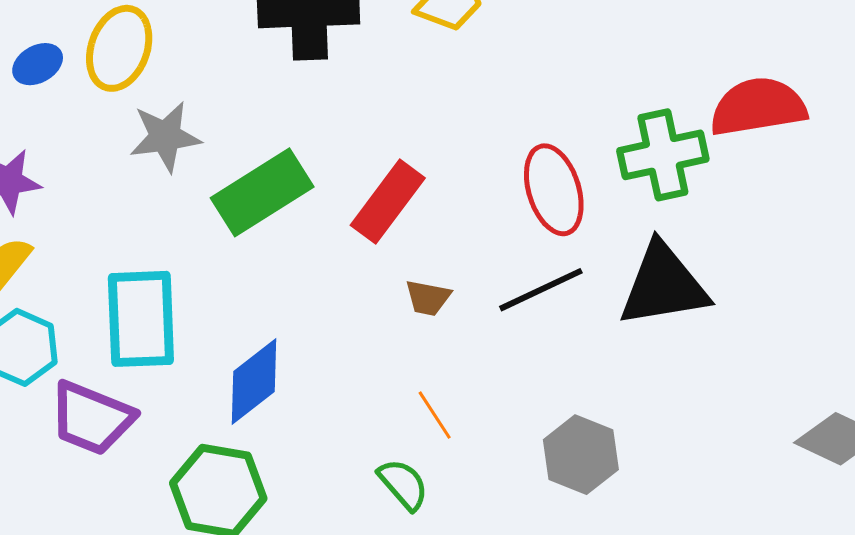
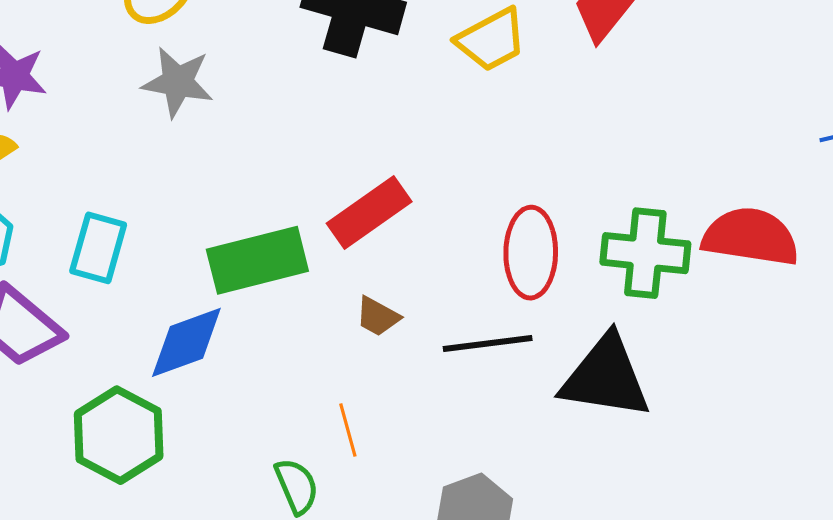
green rectangle: (262, 192) -> (257, 260), moved
cyan rectangle: (141, 319) -> (98, 248), size x0.7

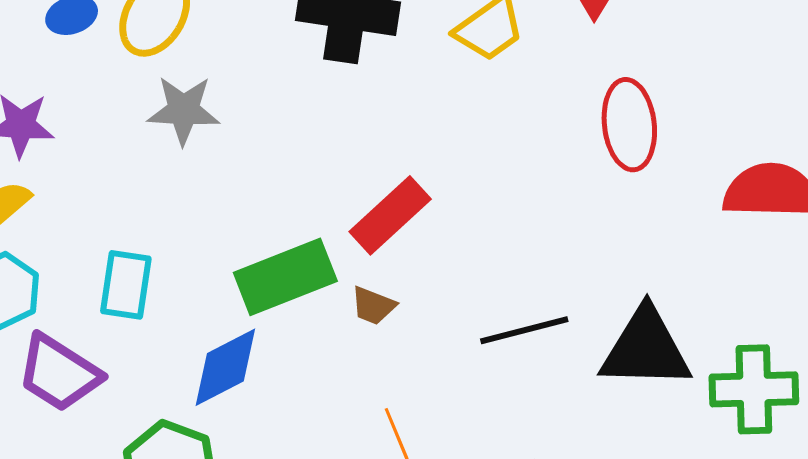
red ellipse: (531, 253) -> (629, 125), moved
green cross: (645, 253) -> (754, 389), moved
brown trapezoid: (378, 316) -> (373, 306), moved

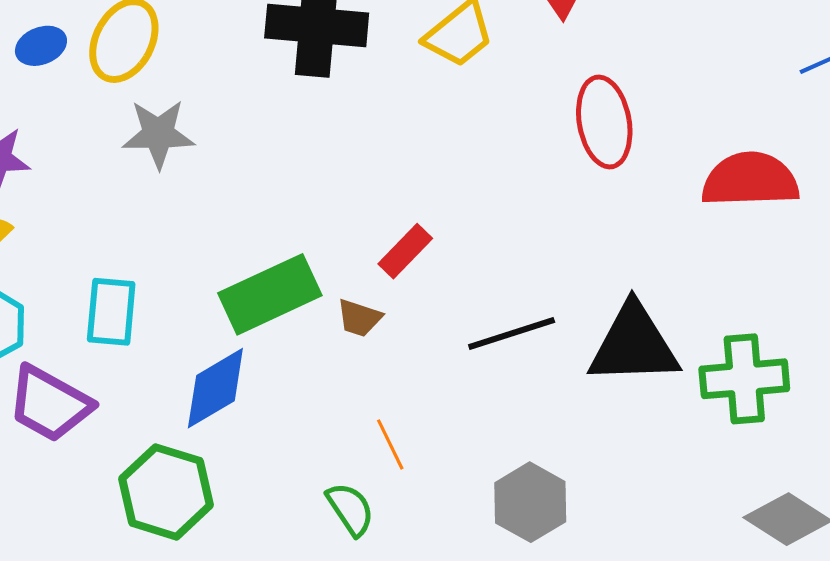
red rectangle: (390, 215) -> (405, 251), moved, size x0.7

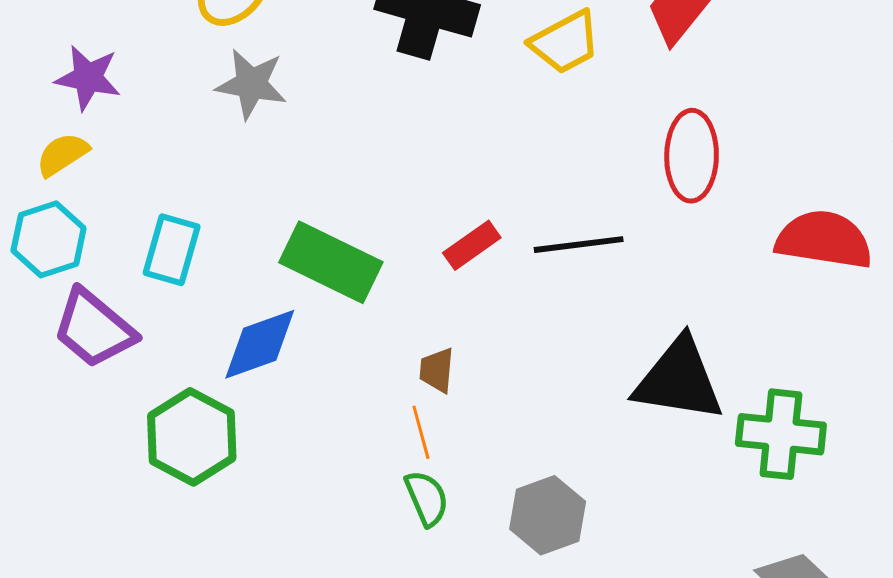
green rectangle: (270, 294) -> (331, 262), turned 40
brown trapezoid: (359, 318) -> (437, 370), moved, turned 66
black line: (512, 333) -> (579, 245), moved
green semicircle: (350, 509) -> (427, 498), moved

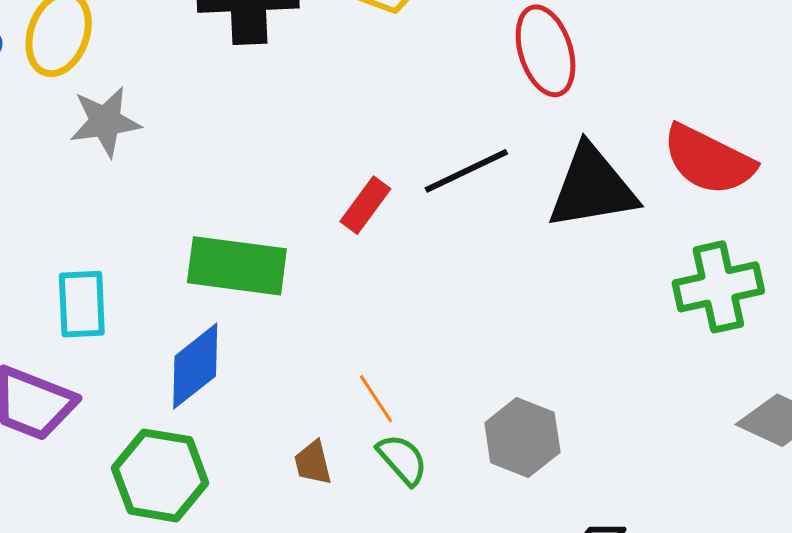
red semicircle: (824, 240) -> (708, 160), moved, turned -144
brown trapezoid: (437, 370) -> (313, 463), moved
black triangle: (679, 380) -> (592, 187), moved

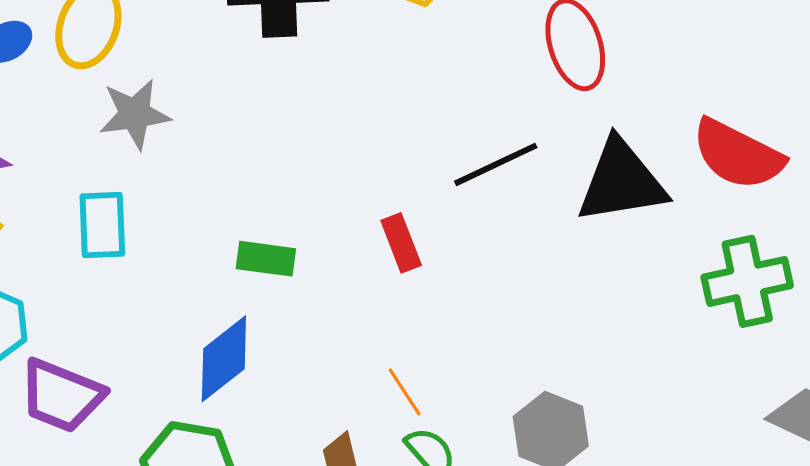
red rectangle: (365, 205) -> (401, 243), moved, turned -58
green rectangle: (237, 266) -> (266, 259), size x0.6
cyan rectangle: (82, 304) -> (102, 225), moved

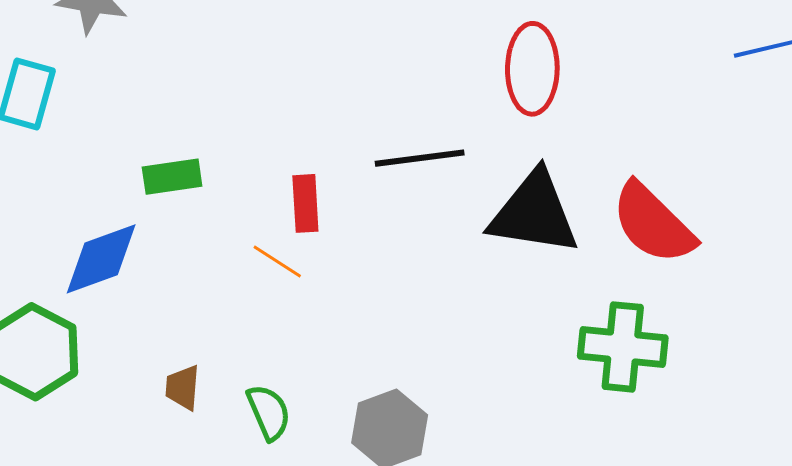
green rectangle: (266, 259) -> (172, 177), turned -34
orange line: (405, 392) -> (277, 262), moved, turned -42

